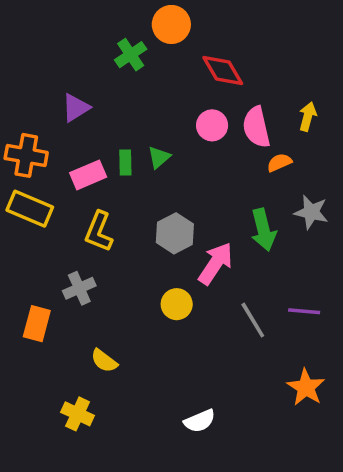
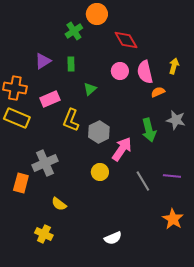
green rectangle: (125, 163) -> (71, 64), moved
yellow L-shape: (99, 232) -> (71, 120), moved
gray cross: (79, 288) -> (45, 163), size x1.4

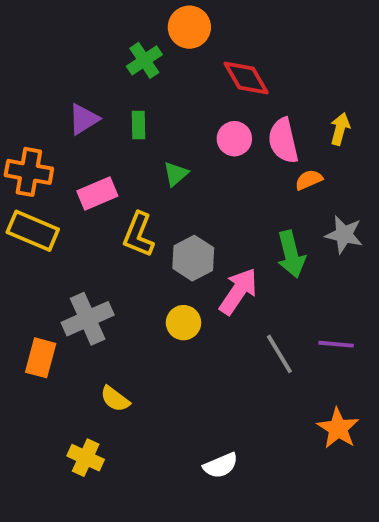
yellow circle: (100, 172) -> (183, 323), moved

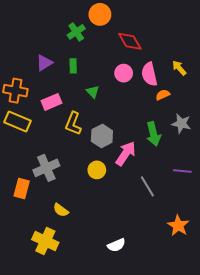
yellow arrow: (340, 129) -> (179, 68), turned -56
green triangle: (176, 174) -> (93, 92), turned -32
purple line: (336, 344) -> (182, 171), moved
yellow cross: (86, 458) -> (45, 241), size x1.4

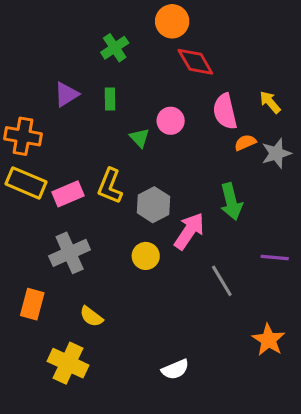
orange circle: (100, 14) -> (172, 21), moved
pink circle: (124, 73) -> (171, 121), moved
pink rectangle: (52, 102) -> (68, 194), moved
gray star: (181, 124) -> (276, 153), moved, turned -30
orange rectangle: (22, 188) -> (32, 304), moved

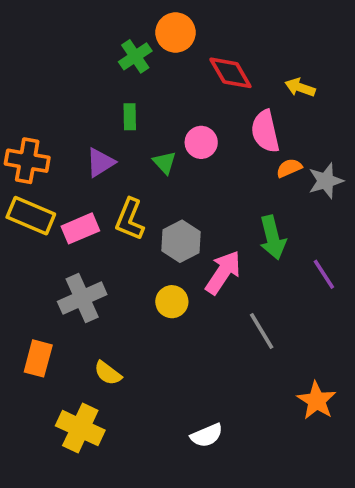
orange circle: (172, 21) -> (176, 33), moved
purple triangle: (66, 94) -> (100, 163), moved
yellow arrow: (270, 102) -> (300, 87), moved, turned -30
purple line: (275, 258) -> (324, 274), moved, turned 52

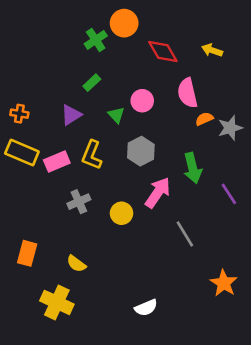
yellow arrow: (300, 87) -> (212, 50), moved
green rectangle: (130, 117) -> (92, 83), turned 48
orange cross: (27, 161) -> (19, 114), size x0.6
gray hexagon: (181, 241) -> (141, 151), moved
gray cross: (82, 298) -> (79, 202), moved, size x0.7

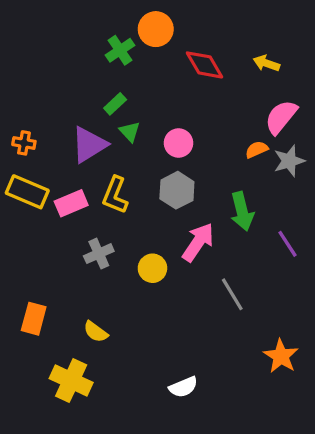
pink semicircle: (187, 93) -> (281, 117), moved, turned 52
pink circle: (142, 101) -> (179, 143), moved
purple triangle: (71, 115) -> (89, 145), size x1.4
green triangle: (116, 115) -> (130, 132), moved

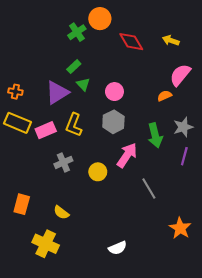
gray star: (289, 161) -> (183, 127), moved
purple line: (288, 244) -> (184, 156), turned 48

